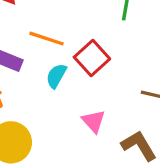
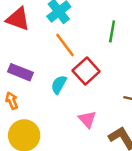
orange line: (47, 39) -> (65, 45), moved, turned 35

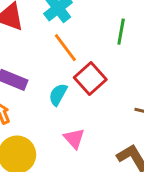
pink triangle: (87, 119) -> (74, 139), moved

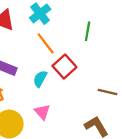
pink triangle: (74, 139) -> (42, 112), moved

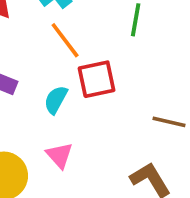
red square: (64, 67) -> (97, 79), turned 30

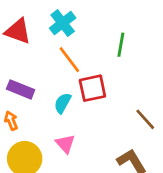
brown line: (169, 122) -> (145, 119), turned 35

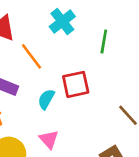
cyan cross: (63, 23) -> (62, 22), moved
orange line: (69, 60) -> (31, 56), moved

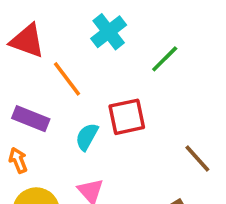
green line: (104, 42) -> (165, 59), turned 35

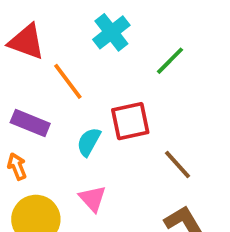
brown line: (197, 158) -> (178, 165), moved

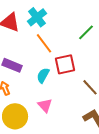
cyan cross: (111, 32) -> (37, 17), moved
orange line: (68, 81) -> (44, 43), moved

